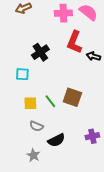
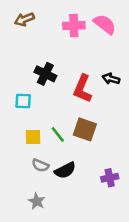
red L-shape: (74, 42) -> (82, 89), moved
black cross: (40, 52) -> (45, 74), turned -30
black semicircle: (56, 140) -> (65, 170), moved

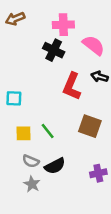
pink semicircle: (105, 24) -> (94, 45), moved
black cross: (45, 74) -> (54, 50), moved
brown square: (85, 129) -> (90, 126), moved
gray star: (37, 201) -> (32, 184), moved

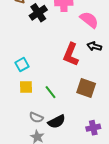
black cross: (54, 50) -> (38, 13), moved, turned 30
cyan square: (14, 98) -> (22, 65), turned -32
yellow square: (24, 133) -> (26, 87), moved

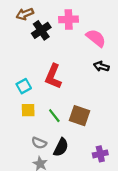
red L-shape: (71, 54) -> (53, 76), moved
brown square: (86, 88) -> (79, 116), moved
black semicircle: (57, 122) -> (61, 147), turned -36

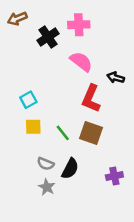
brown arrow: (25, 14) -> (17, 19), moved
pink semicircle: (96, 38) -> (81, 62), moved
red L-shape: (53, 76) -> (91, 99), moved

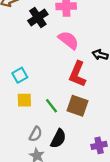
gray semicircle: (46, 164) -> (36, 134), turned -84

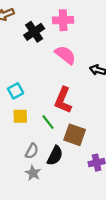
red L-shape: (78, 74) -> (63, 100), moved
brown square: (78, 106) -> (75, 135), moved

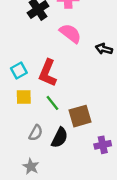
red L-shape: (63, 100) -> (48, 73), moved
brown square: (75, 135) -> (80, 116), turned -35
gray star: (33, 173) -> (31, 166), moved

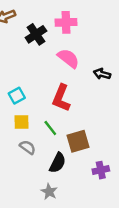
red L-shape: (48, 73) -> (61, 98), moved
gray semicircle: (36, 133) -> (28, 147), moved, turned -84
gray star: (31, 166) -> (49, 192), moved

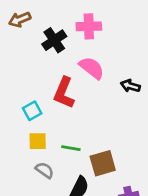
red L-shape: (61, 98) -> (64, 93), moved
green line: (50, 128) -> (71, 148), turned -42

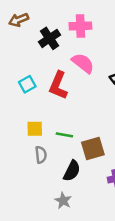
cyan square: (32, 111) -> (27, 84), moved
gray semicircle: (45, 170) -> (41, 155), turned 49

